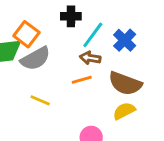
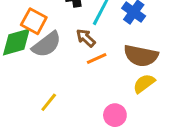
brown arrow: (90, 58) -> (86, 38), moved, turned 42
yellow line: (40, 100) -> (49, 102), moved, turned -66

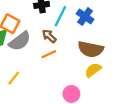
orange line: (97, 59) -> (49, 54), moved
yellow line: (49, 102) -> (14, 78), moved

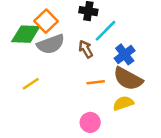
blue cross: (85, 17) -> (125, 54), moved
orange line: (49, 54) -> (96, 82), moved

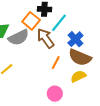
orange square: (46, 21) -> (31, 21), moved
brown arrow: (86, 49) -> (46, 38), size x1.5
orange line: (96, 82) -> (56, 63), turned -48

